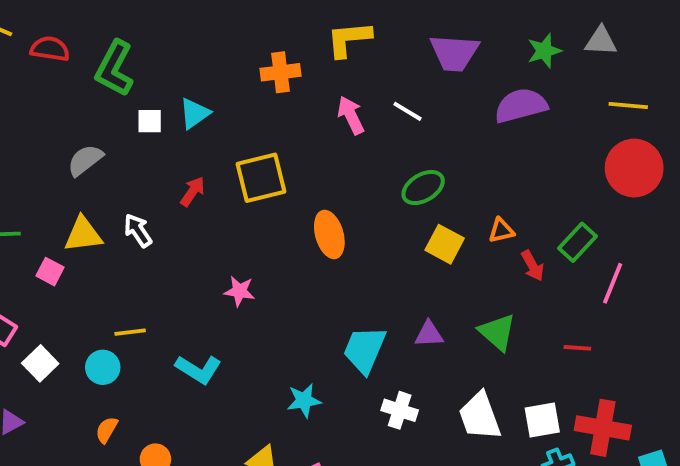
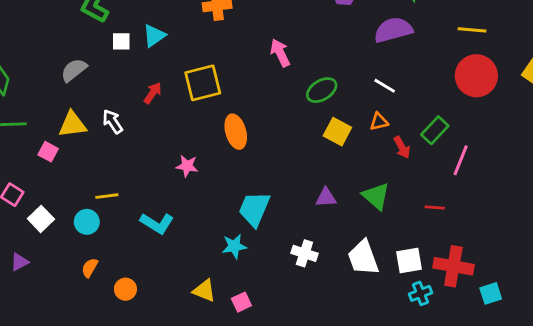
white line: (407, 111) -> (385, 86), moved
pink arrow: (351, 115) -> (280, 53), moved
orange ellipse: (329, 234) -> (236, 132), moved
cyan trapezoid: (364, 350) -> (254, 209), moved

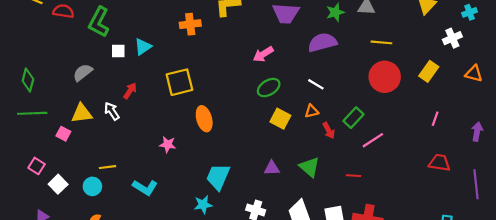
pink arrow: (280, 53) -> (263, 54), moved, turned -96
red arrow: (153, 93) -> (130, 91), moved
pink line: (461, 160) -> (373, 140), turned 35

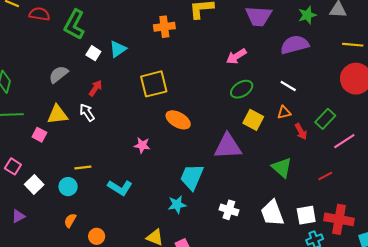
white square: (118, 51) -> (93, 53), turned 32
red arrow: (130, 91) -> (96, 88), moved
orange ellipse: (204, 119) -> (178, 120), turned -45
purple triangle: (272, 168) -> (228, 146), moved, size x1.8
red line: (354, 176) -> (325, 176), turned -32

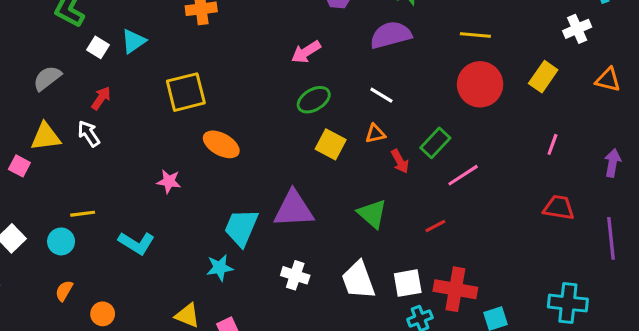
purple triangle: (228, 146) -> (294, 209), moved

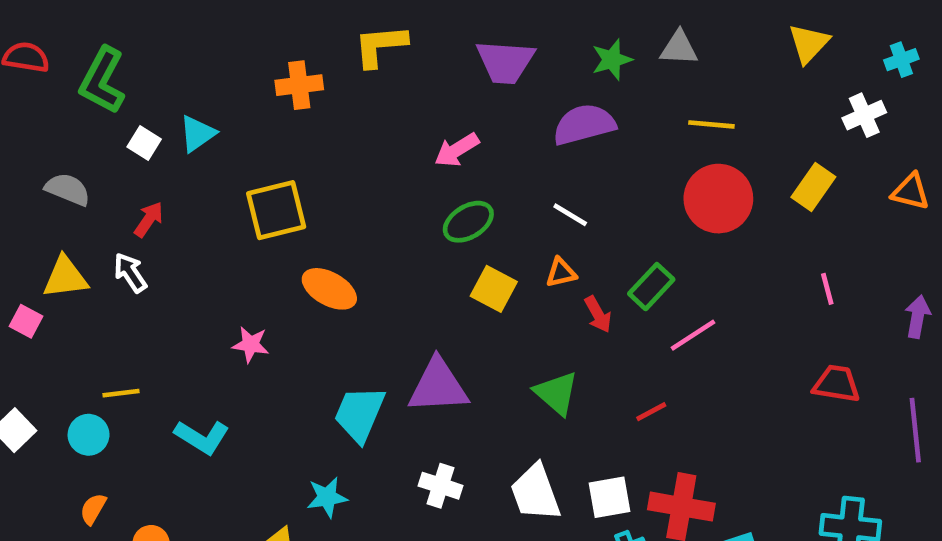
gray semicircle: (47, 78) -> (68, 189), turned 60
pink line: (552, 144) -> (827, 289), turned -35
cyan star: (220, 268) -> (327, 497), moved

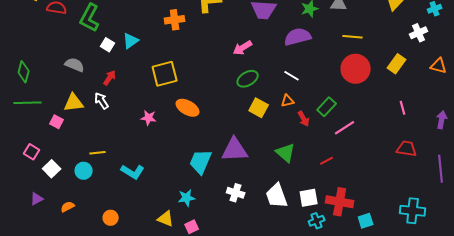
pink star: (251, 344) -> (149, 118), moved
orange semicircle: (93, 509) -> (68, 207), moved, turned 32

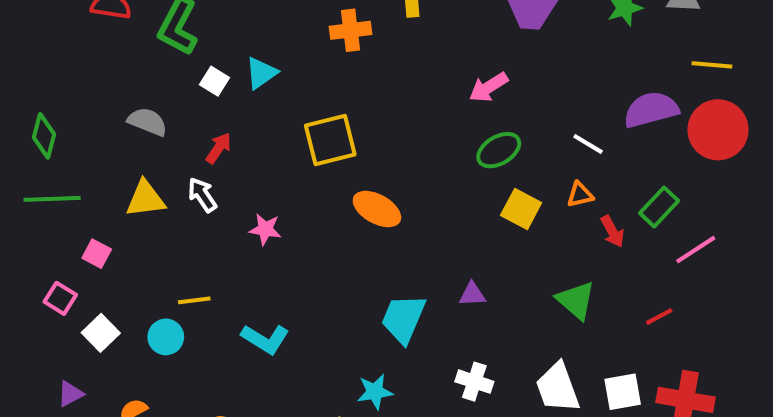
purple semicircle: (298, 37) -> (651, 110), moved
pink star: (149, 118) -> (265, 229), moved
pink square: (57, 122) -> (97, 254), moved
purple triangle: (235, 150) -> (472, 294), size x0.5

